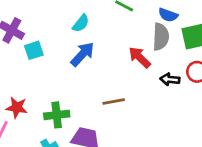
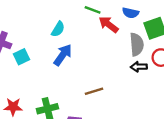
gray semicircle: (161, 37) -> (137, 44), moved
red arrow: (140, 57) -> (109, 24), moved

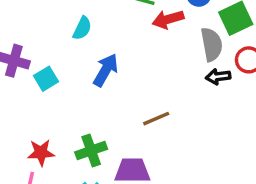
red arrow: (109, 24) -> (168, 19), turned -48
cyan semicircle: (58, 29) -> (82, 28), moved

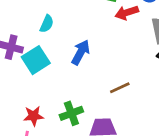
cyan semicircle: (82, 28) -> (47, 24), moved
cyan square: (46, 79) -> (36, 60), size x1.5

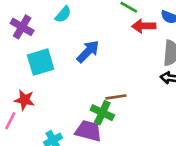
cyan square: (36, 60) -> (41, 62), moved
green cross: (71, 113) -> (102, 113), moved, turned 30

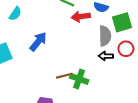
green cross: (102, 113) -> (79, 79), moved

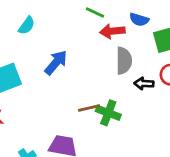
gray semicircle: (105, 36) -> (124, 61), moved

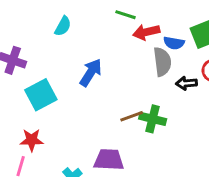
blue semicircle: (139, 20) -> (174, 43), moved
cyan semicircle: (27, 26) -> (63, 26), moved

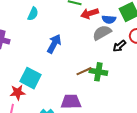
gray semicircle: (162, 62) -> (102, 33), turned -108
black arrow: (186, 83) -> (119, 46), turned -32
cyan square: (41, 95) -> (30, 78), moved, turned -30

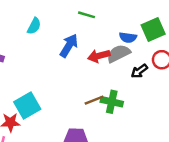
red arrow: (90, 13) -> (99, 56), moved
blue arrow: (54, 44) -> (69, 46), moved
cyan square: (30, 78) -> (27, 105), turned 30

